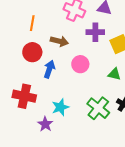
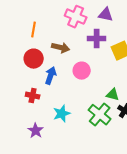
green triangle: (114, 74) -> (113, 95), moved
red cross: (24, 96) -> (33, 96), moved, size x0.6
purple star: (45, 124) -> (36, 131), moved

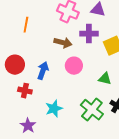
brown arrow: (61, 48) -> (63, 43), moved
red circle: (34, 59) -> (15, 65), moved
green triangle: (113, 95) -> (105, 79), moved

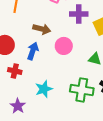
brown arrow: (63, 43) -> (42, 29), moved
green cross: (92, 110) -> (82, 90), turned -30

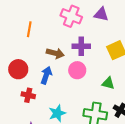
purple cross: (79, 14) -> (81, 46), moved

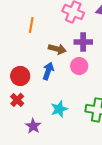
red circle: (18, 69) -> (20, 76), moved
red cross: (28, 95) -> (17, 100), moved, turned 32

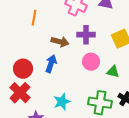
pink circle: (79, 66) -> (91, 62), moved
red cross: (17, 100) -> (20, 93), size x1.5

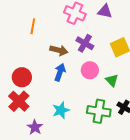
purple cross: (86, 35) -> (85, 43), turned 30
blue arrow: (51, 64) -> (60, 72), moved
green triangle: (113, 72) -> (112, 80), turned 32

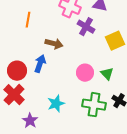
purple cross: (85, 43) -> (86, 27), moved
pink circle: (90, 70) -> (85, 73), moved
blue arrow: (60, 72) -> (40, 64), moved

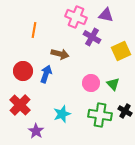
red circle: (17, 71) -> (23, 71), moved

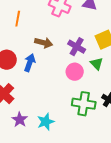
purple cross: (92, 37) -> (77, 47), moved
green triangle: (113, 84) -> (97, 64), moved
cyan star: (62, 114) -> (46, 122), moved

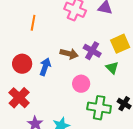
brown arrow: (44, 43) -> (69, 54), moved
pink circle: (75, 72) -> (81, 84), moved

